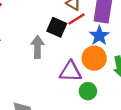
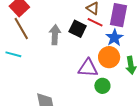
red line: (77, 19) -> (95, 22), turned 56
gray arrow: (37, 47) -> (55, 35), moved

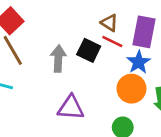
purple triangle: (88, 68) -> (71, 108), moved

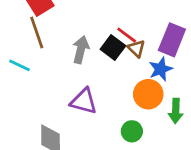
brown triangle: (109, 23) -> (136, 49), moved
red line: (112, 42) -> (127, 35), moved

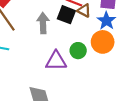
green circle: (132, 131) -> (78, 51), moved

